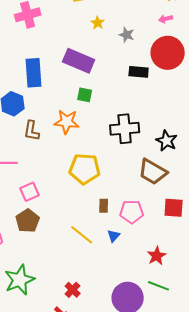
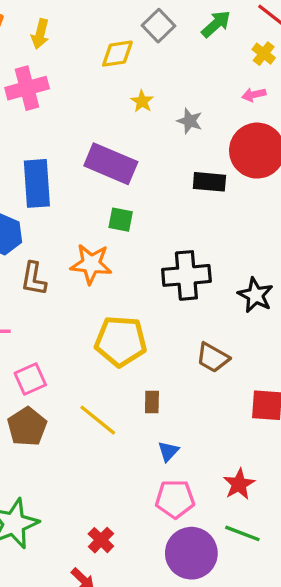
brown trapezoid: (153, 172) -> (213, 358), moved, size x0.7
pink pentagon: (132, 212) -> (175, 499), moved
yellow line: (82, 235) -> (98, 420), moved

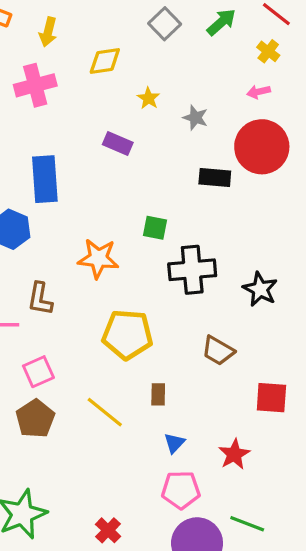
yellow diamond: (117, 54) -> (105, 61), moved
purple rectangle: (111, 164) -> (118, 144), moved, size x0.6
green square: (121, 220) -> (155, 228), moved
brown L-shape: (34, 279) -> (40, 299), moved
red star: (239, 484) -> (234, 454), moved

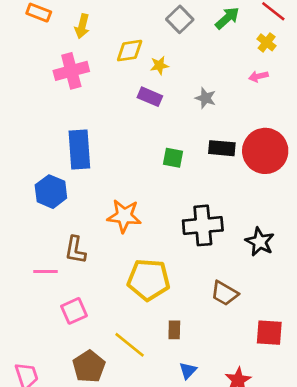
yellow star: (148, 98) -> (159, 65), moved, turned 30
purple rectangle: (118, 144) -> (150, 97), moved
red circle: (262, 147) -> (265, 151), moved
green square: (155, 228) -> (173, 158), moved
brown pentagon: (35, 419) -> (89, 366), moved

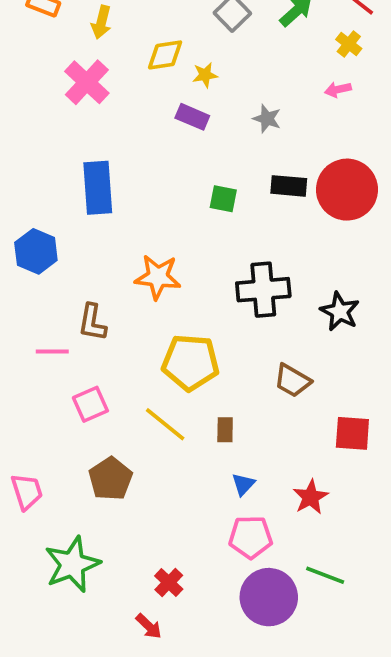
pink cross: (71, 71) -> (87, 82), turned -32
blue hexagon: (51, 192) -> (36, 251), moved
yellow line: (130, 345) -> (165, 424), moved

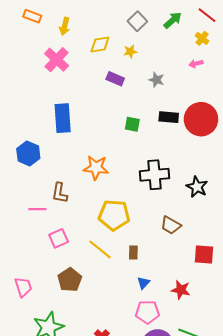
yellow star: (205, 75) -> (130, 52), moved
red star: (311, 497) -> (181, 290), turned -30

